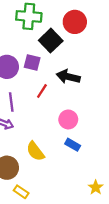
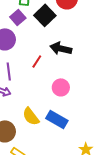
purple square: (32, 62) -> (18, 17), moved, turned 35
blue rectangle: (73, 145) -> (57, 119), moved, size x1.5

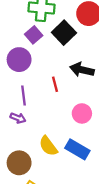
red line: (37, 61) -> (55, 84), turned -48

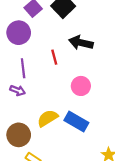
yellow semicircle: (48, 146) -> (48, 118), turned 95

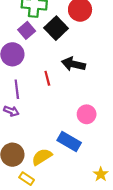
pink circle: (81, 86) -> (87, 114), moved
yellow semicircle: (48, 118) -> (42, 157), moved

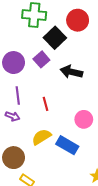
purple square: (27, 30) -> (41, 59), moved
red line: (47, 78) -> (46, 104), moved
yellow semicircle: (42, 157) -> (41, 137), moved

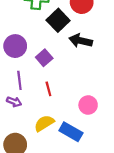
purple square: (41, 59) -> (44, 58), moved
black arrow: (71, 72) -> (81, 41), moved

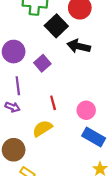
red line: (48, 89) -> (53, 103), moved
blue rectangle: (71, 132) -> (94, 137), moved

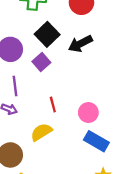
black square: (56, 26) -> (47, 34), moved
black arrow: (79, 46) -> (80, 44), turned -40

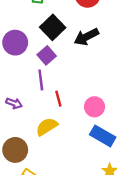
purple line: (15, 86) -> (41, 80), moved

